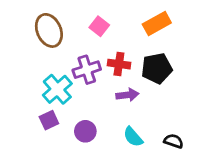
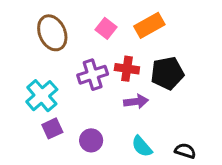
orange rectangle: (157, 23) -> (149, 25), moved
cyan cross: (57, 89) -> (42, 96), moved

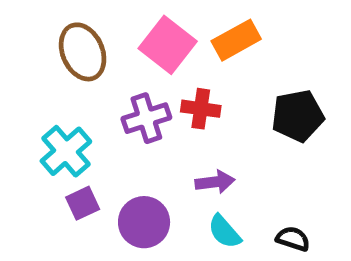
pink square: (106, 28) -> (168, 45), size x1.6
black pentagon: (167, 73) -> (298, 116), moved
purple arrow: (136, 102) -> (215, 182), moved
purple circle: (91, 140) -> (144, 222), size x1.4

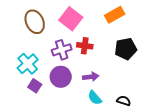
orange rectangle: (236, 40) -> (115, 15), moved
purple square: (83, 203) -> (35, 86), turned -32
purple circle: (144, 222) -> (61, 77), moved

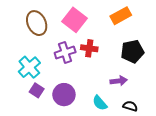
purple circle: (61, 77) -> (64, 95), moved
purple arrow: (91, 77) -> (119, 81), moved

